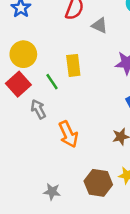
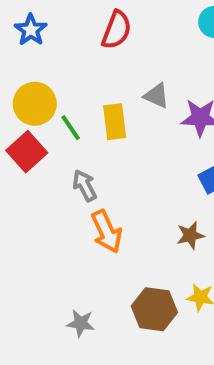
gray triangle: (100, 25) -> (156, 96), moved
green line: (52, 82) -> (71, 128), moved
gray arrow: (38, 109) -> (85, 186), moved

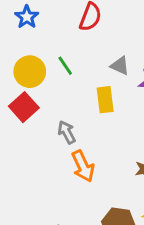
yellow rectangle: (115, 122) -> (105, 100), moved
green line: (71, 128) -> (65, 66), moved

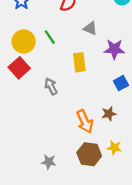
gray triangle: (120, 66) -> (90, 28), moved
orange arrow: (83, 166) -> (85, 121), moved

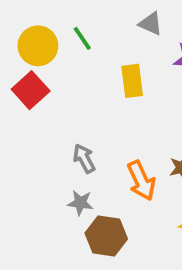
gray arrow: (51, 86) -> (84, 158), moved
brown hexagon: (89, 154) -> (106, 236), moved
gray star: (49, 162) -> (80, 203), moved

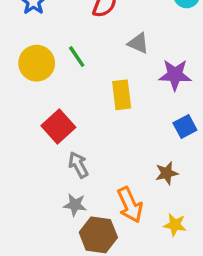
red square: (31, 90) -> (58, 127), moved
orange arrow: (141, 181) -> (130, 205), moved

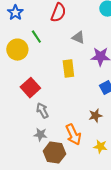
green line: (77, 57) -> (36, 37), moved

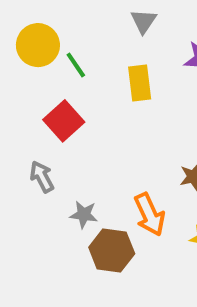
green line: (36, 37) -> (76, 65), moved
gray triangle: (78, 38) -> (144, 21), moved, turned 40
gray arrow: (42, 111) -> (42, 177), moved

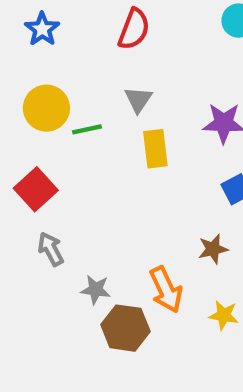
gray triangle: (144, 21) -> (138, 100), moved
green line: (76, 65) -> (87, 129), turned -68
red square: (64, 121) -> (36, 189), moved

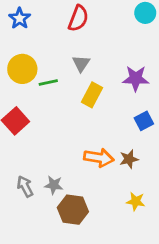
yellow rectangle: (155, 149) -> (92, 95), turned 35
gray arrow: (51, 249) -> (25, 186), moved
orange arrow: (166, 290) -> (99, 158), moved, turned -56

